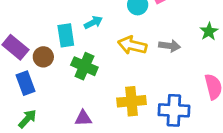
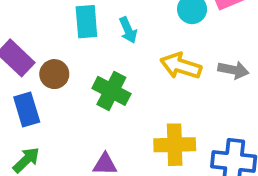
cyan arrow: (93, 22) -> (128, 30), turned 90
cyan rectangle: (66, 35) -> (86, 22), moved

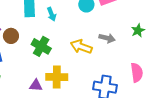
yellow arrow: (181, 66) -> (81, 47), moved
yellow cross: (175, 145) -> (57, 77), moved

